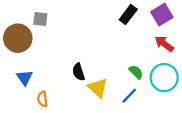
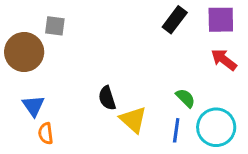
purple square: (162, 15) -> (221, 20), turned 30
cyan circle: (164, 78) -> (216, 127), moved
blue line: (129, 96) -> (176, 130), turned -36
orange semicircle: (43, 99) -> (46, 133), moved

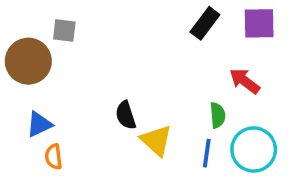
red arrow: (224, 60) -> (245, 81), moved
green semicircle: (185, 98) -> (218, 115), turned 40
blue triangle: (33, 106) -> (39, 124), turned 40

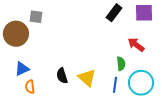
black semicircle: (126, 115) -> (62, 76), moved

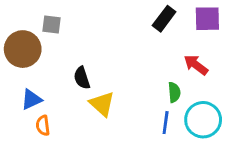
black semicircle: (62, 76) -> (82, 78), moved
yellow triangle: (87, 78) -> (102, 104), moved

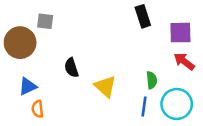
black rectangle: (164, 19) -> (143, 16), turned -55
purple square: (207, 19) -> (180, 33), moved
red arrow: (196, 65) -> (184, 61), moved
yellow triangle: (102, 104) -> (105, 86), moved

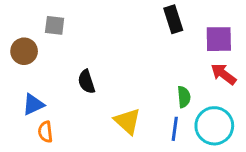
brown circle: (20, 43) -> (24, 51), size x0.7
yellow triangle: (105, 86) -> (128, 121), moved

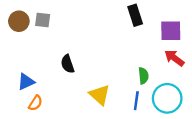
brown circle: (24, 51) -> (19, 21), moved
orange semicircle: (45, 132) -> (35, 103), turned -140

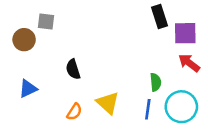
black rectangle: (135, 15) -> (159, 16), moved
brown circle: (19, 21) -> (24, 40), moved
orange semicircle: (35, 103) -> (74, 112), moved

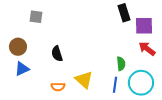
brown circle: (24, 40) -> (18, 47), moved
orange semicircle: (74, 112) -> (58, 87), turned 56

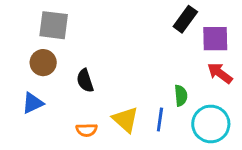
black rectangle: (124, 13) -> (185, 19), turned 54
gray square: (36, 17) -> (54, 25), size x1.5
brown circle: (18, 47) -> (43, 63), moved
blue line: (115, 85) -> (160, 119), moved

